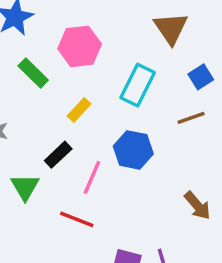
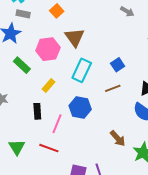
brown triangle: (171, 28) -> (75, 37), moved
black rectangle: (58, 155) -> (37, 111), turned -49
green triangle: (25, 187) -> (17, 147), moved

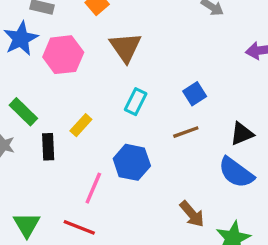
pink hexagon: (48, 49) -> (63, 55), moved
green rectangle: (22, 65) -> (23, 112), moved
cyan rectangle: (82, 70) -> (136, 102), size x0.7
black rectangle: (37, 111) -> (48, 147), moved

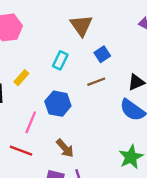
brown triangle: (125, 47) -> (81, 25), moved
brown arrow: (192, 214) -> (65, 148), moved

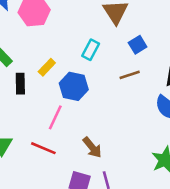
blue hexagon: (58, 104) -> (74, 86), moved

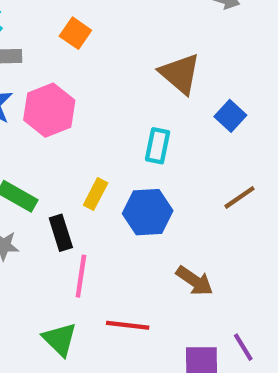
brown line: (130, 75) -> (239, 197), moved
pink line: (55, 117) -> (81, 276), moved
brown arrow: (92, 147) -> (194, 281), moved

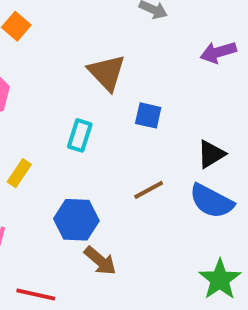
blue square: (230, 116) -> (148, 115), turned -36
blue hexagon: (148, 212) -> (76, 220), moved

